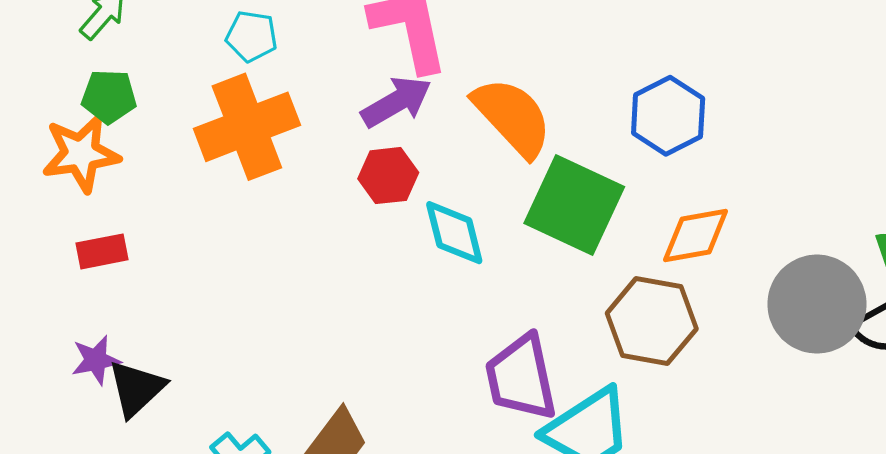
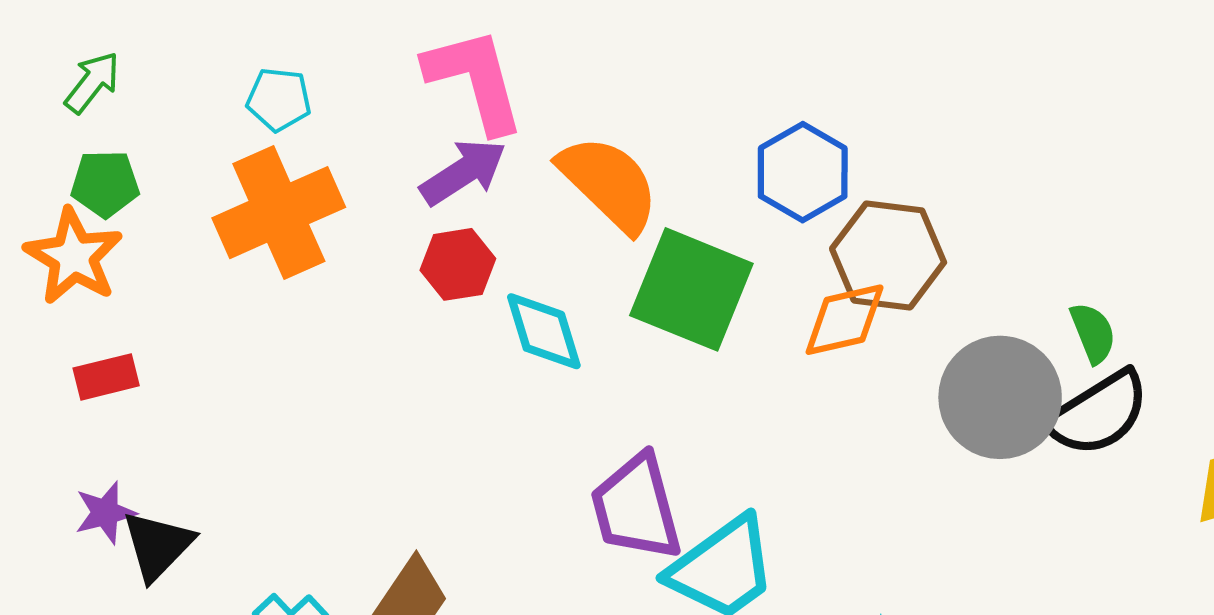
orange star: (81, 154) -> (74, 256), turned -30
brown hexagon: (652, 321) -> (888, 255), moved

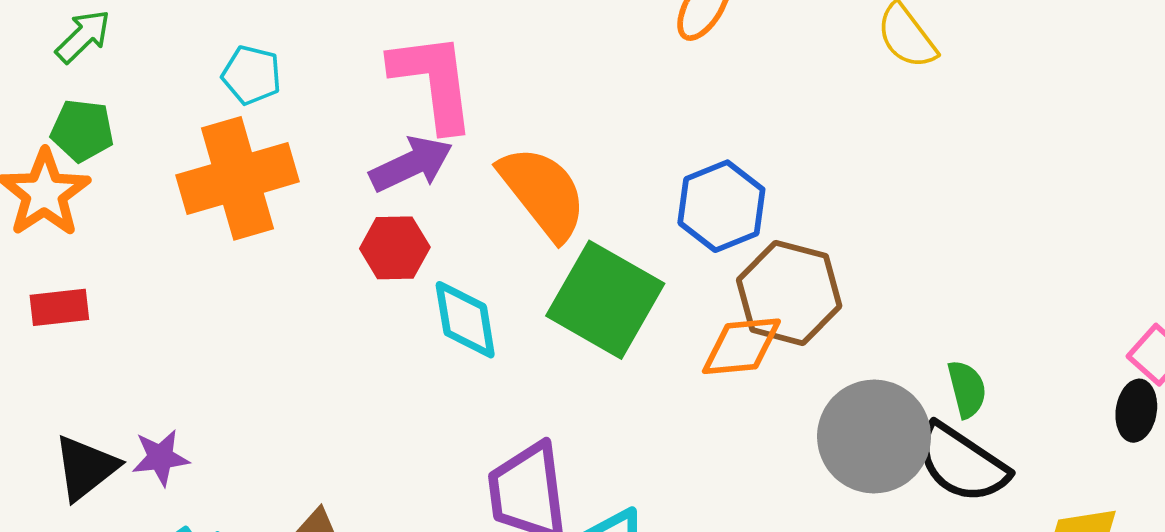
black semicircle: (1098, 413) -> (962, 463), turned 58
purple star: (105, 513) -> (160, 458), moved

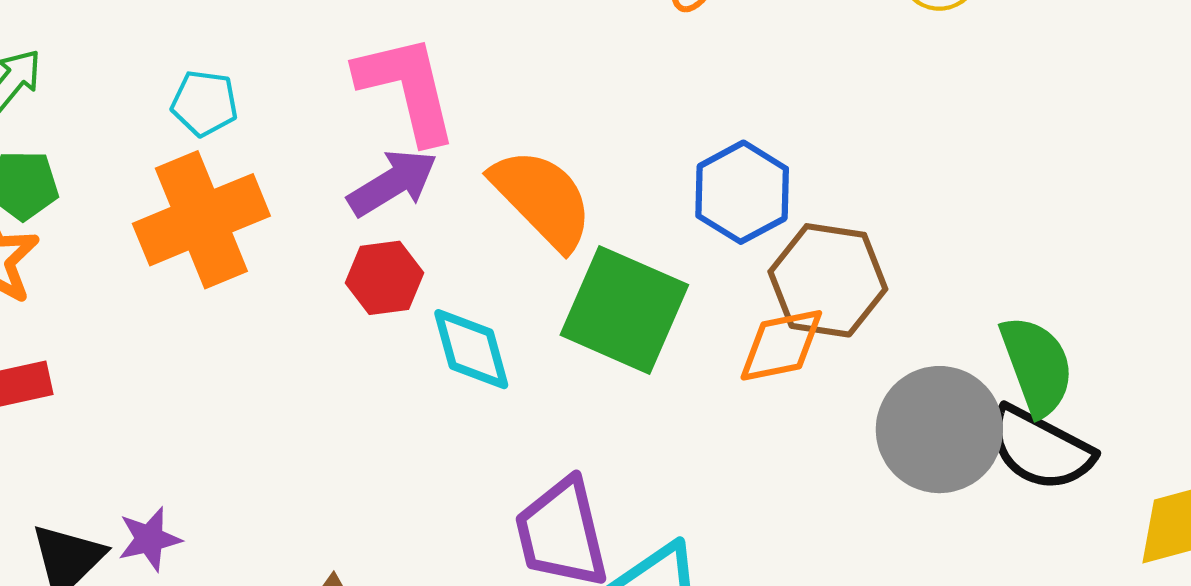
green semicircle: (967, 389) -> (1037, 366), size x1.6

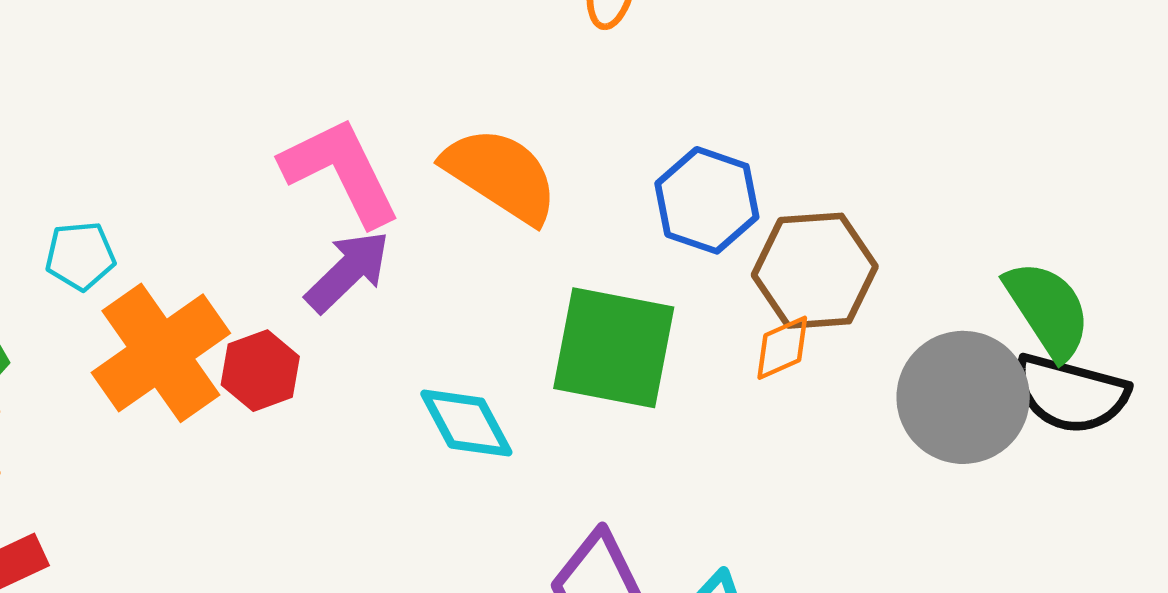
cyan pentagon: (204, 103) -> (80, 256), moved
orange semicircle: (542, 199) -> (501, 175), moved
red hexagon: (384, 278) -> (260, 371), moved
orange diamond: (781, 345) -> (782, 348), size x0.7

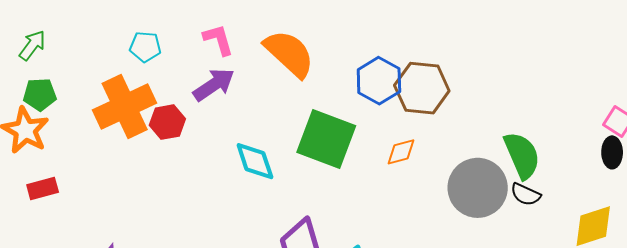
pink L-shape: (341, 171) -> (218, 40), size x0.6
cyan pentagon: (80, 256) -> (145, 47), moved
brown hexagon: (815, 271) -> (422, 88), moved
black semicircle: (1070, 394) -> (526, 194), size x0.6

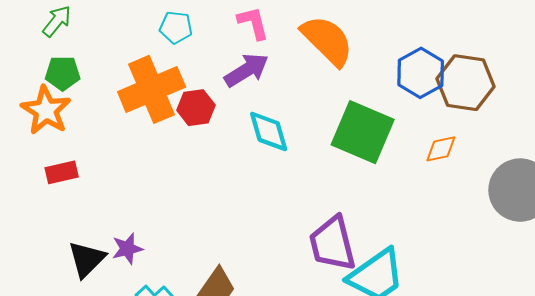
cyan diamond: (255, 161) -> (269, 131), moved

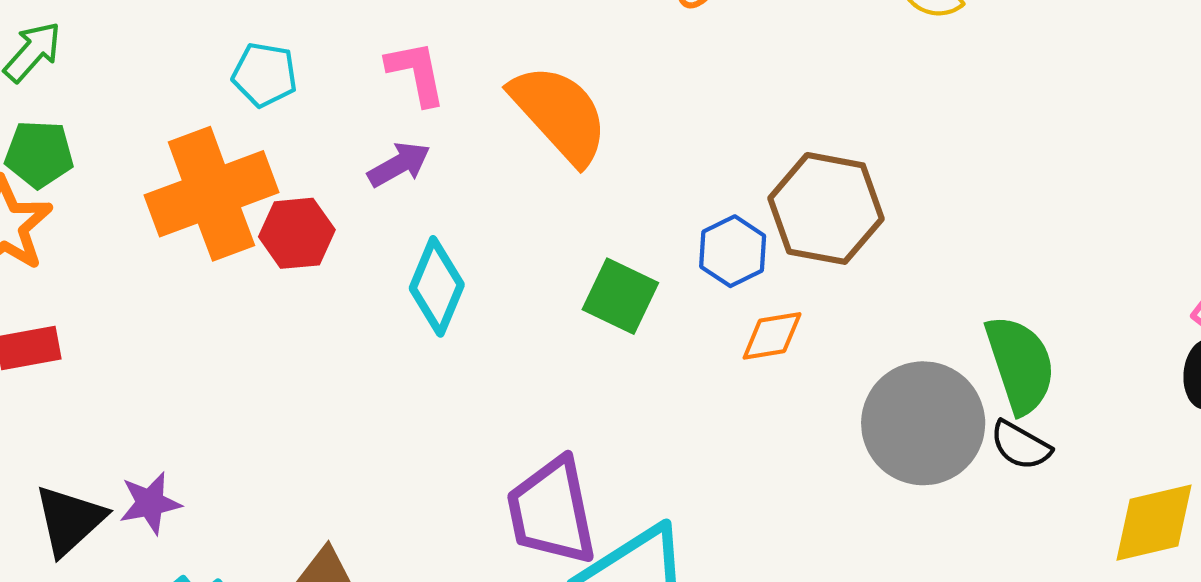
purple arrow: (247, 70) -> (399, 165), size x0.7
blue hexagon: (421, 73) -> (733, 251), moved, size x0.7
cyan diamond: (269, 131) -> (437, 286), turned 36
green square: (363, 132) -> (620, 296), size x0.6

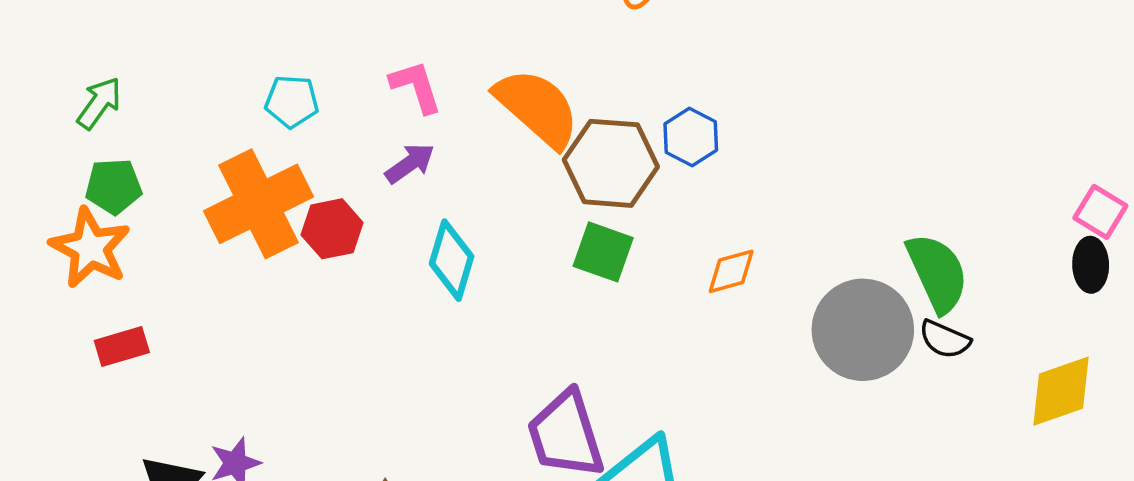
brown hexagon: (826, 208) -> (611, 163), moved
blue hexagon: (733, 251) -> (691, 137), moved

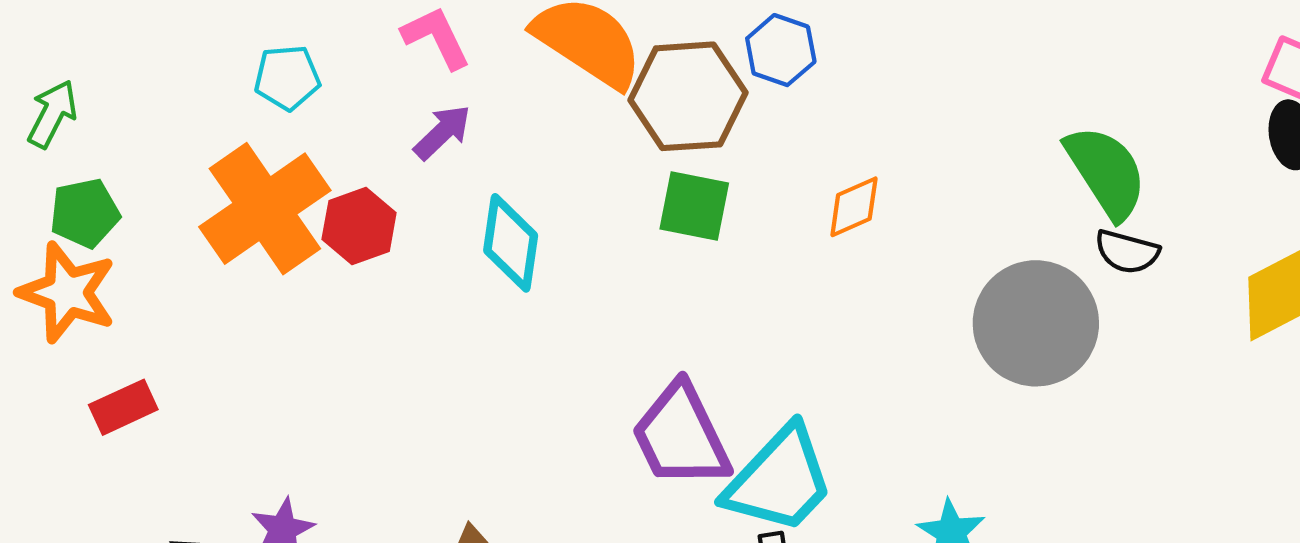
gray circle: (863, 330) -> (1036, 323), moved

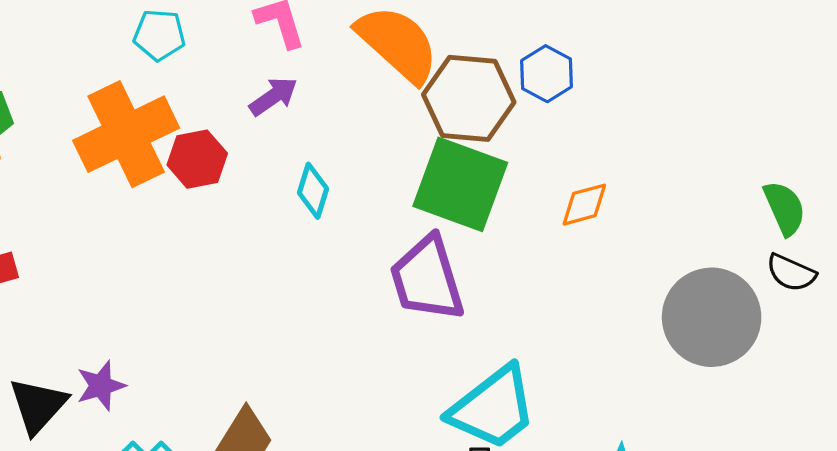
green semicircle: (1106, 172) -> (785, 208), size x0.7
green square: (694, 206) -> (460, 184), size x1.6
cyan diamond: (511, 243) -> (313, 191), size x0.7
purple trapezoid: (681, 436) -> (427, 279), moved

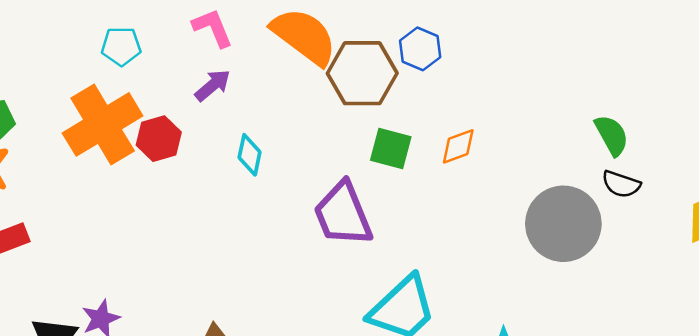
green square: (460, 184) -> (391, 149), moved, size x0.6

